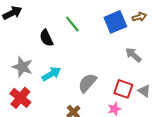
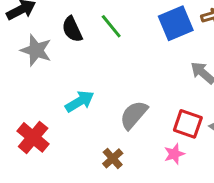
black semicircle: (46, 38) -> (72, 29), moved
gray star: (22, 67) -> (36, 50), moved

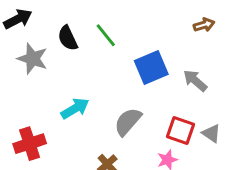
blue square: (176, 23) -> (151, 67), moved
red cross: (33, 137) -> (30, 144), turned 32

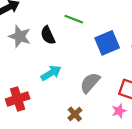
green line: (106, 35) -> (74, 19), turned -30
black semicircle: (68, 38) -> (48, 35), moved

